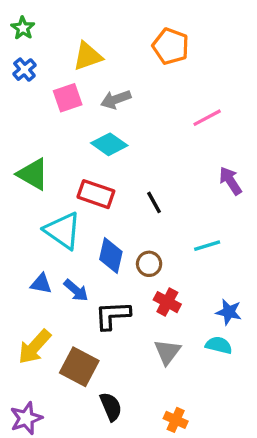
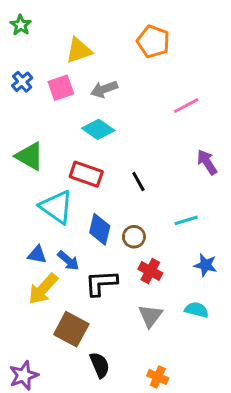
blue cross: (24, 70) -> (22, 82), moved
blue star: (229, 312) -> (206, 265), moved
yellow arrow: (34, 347) -> (43, 289), moved

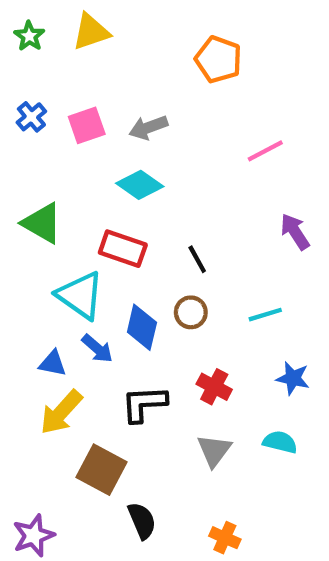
yellow triangle: (79, 50) -> (91, 32), moved
brown circle: (134, 237) -> (191, 312), moved
blue arrow: (68, 261) -> (97, 349), moved

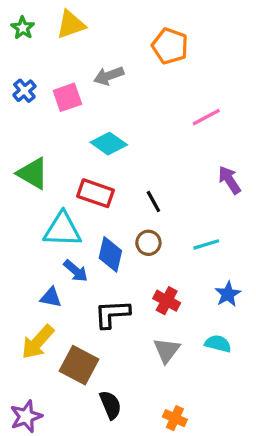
gray arrow: (148, 127) -> (109, 76), moved
cyan triangle: (80, 295) -> (62, 230), turned -33
blue triangle: (53, 363) -> (51, 297), moved
blue star: (293, 378) -> (228, 294), turned 30
yellow arrow: (61, 412) -> (38, 342), moved

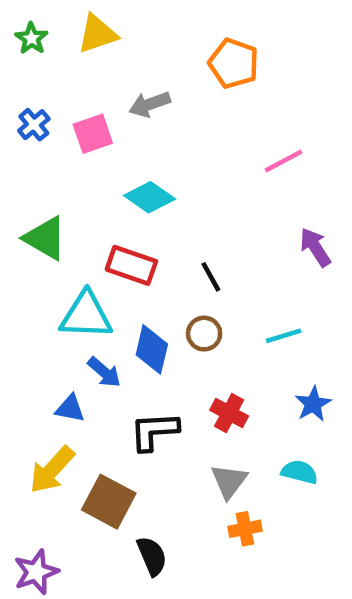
orange cross: (175, 418) -> (245, 529), moved, turned -35

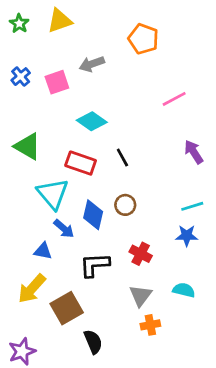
black line: (211, 277) -> (122, 157), moved
cyan triangle: (86, 315) -> (53, 194), turned 48
cyan line: (284, 336) -> (192, 206), moved
blue star: (313, 404) -> (187, 236), moved, turned 30
brown square: (109, 502) -> (67, 308), turned 32

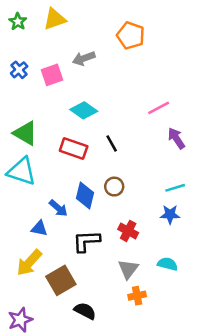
pink line: (174, 99) -> (159, 108), moved
cyan triangle: (53, 194) -> (22, 171), moved, turned -32
black semicircle: (93, 342) -> (85, 311), turned -40

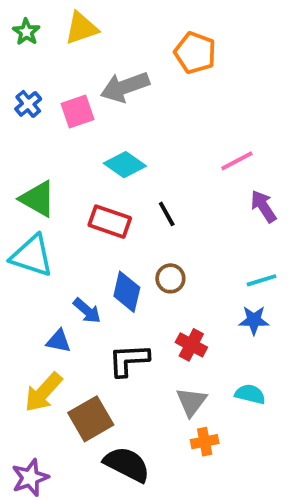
gray arrow: (84, 58) -> (125, 87), size x1.4
black semicircle: (85, 311) -> (127, 464), size x1.4

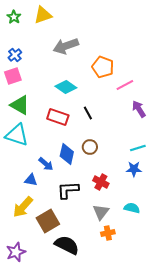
orange pentagon: (195, 53) -> (103, 67), moved
pink square: (78, 112) -> (13, 76), moved

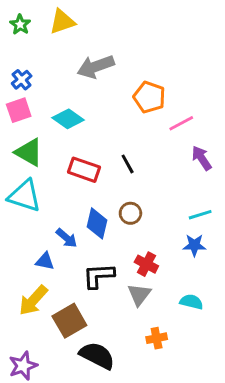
cyan diamond: (66, 87) -> (68, 119), moved
gray triangle: (101, 212) -> (139, 295), moved

